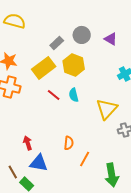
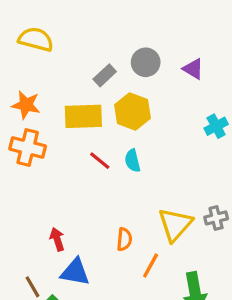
yellow rectangle: (44, 68) -> (83, 116), turned 35
yellow triangle: (107, 109) -> (175, 225), moved

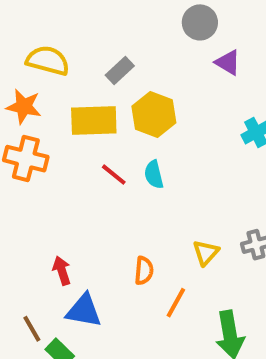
yellow semicircle: (36, 39) -> (48, 60), moved
gray circle: (146, 62) -> (200, 22), moved
yellow triangle: (175, 225) -> (206, 253), size x0.6

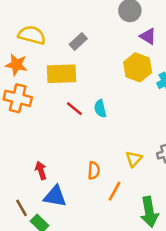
yellow hexagon: (154, 115) -> (138, 67), moved

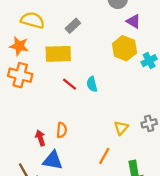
orange semicircle: (94, 171) -> (62, 130), moved

